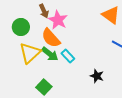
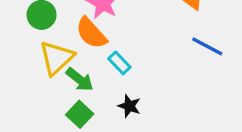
green arrow: (50, 54) -> (80, 80), moved
black star: (97, 76) -> (129, 106), moved

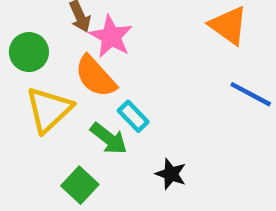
green arrow: (80, 80) -> (109, 138), moved
black star: (129, 106) -> (171, 174), moved

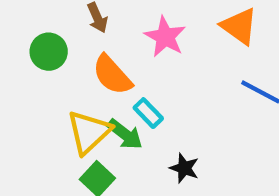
pink star: (111, 36) -> (165, 37), moved
yellow triangle: (49, 110) -> (89, 132), moved

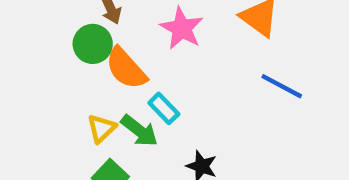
green circle: (49, 52) -> (93, 44), moved
yellow triangle: (89, 132) -> (102, 128), size x0.6

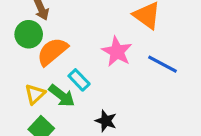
pink star: (182, 28) -> (117, 52), moved
orange semicircle: (126, 68) -> (52, 52), turned 92

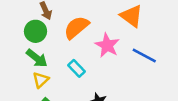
orange semicircle: (52, 52) -> (76, 27), moved
green arrow: (62, 96) -> (37, 58), moved

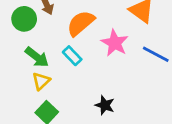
green circle: (36, 31) -> (24, 19), moved
cyan rectangle: (76, 68) -> (72, 56), moved

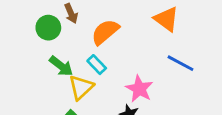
pink star: (115, 43) -> (139, 89), moved
yellow triangle: (41, 81) -> (81, 87), moved, size x1.4

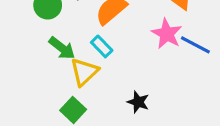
pink star: (139, 89) -> (167, 34), moved

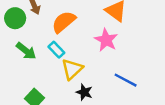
blue line: (195, 45) -> (126, 80), moved
yellow triangle: (84, 72) -> (72, 69), moved

